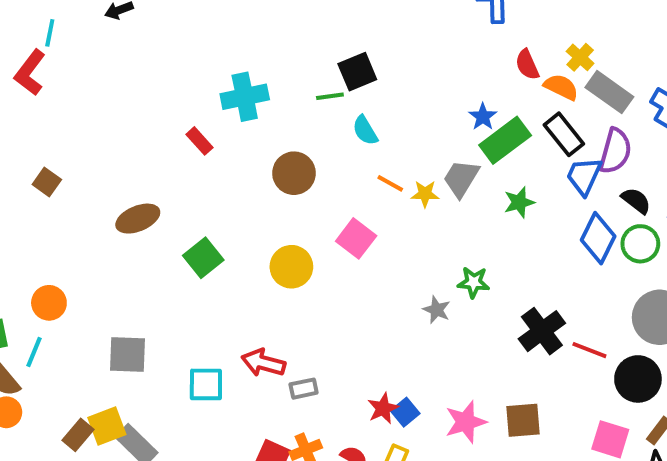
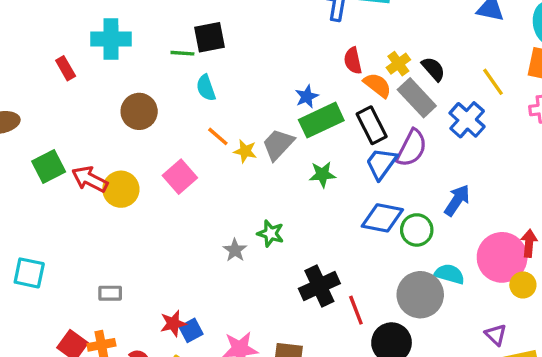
black semicircle: (636, 201) -> (433, 69), moved
blue diamond: (598, 238) -> (382, 218), turned 63
red line: (589, 350) -> (356, 310), turned 36
red arrow: (263, 363) -> (90, 179), moved

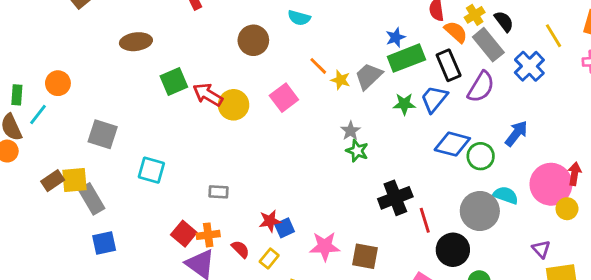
cyan semicircle: (206, 88) -> (299, 18), moved, turned -60
blue trapezoid: (381, 164) -> (434, 99), moved
gray star: (235, 250) -> (351, 131), moved

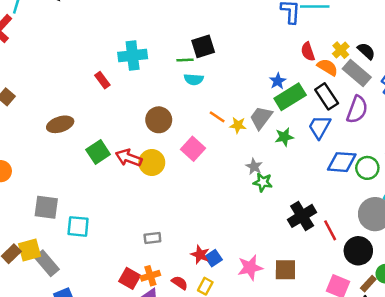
brown circle: (253, 40) -> (159, 120), moved
green star: (404, 104) -> (284, 137), moved
cyan square: (151, 170) -> (78, 226), moved
red star: (270, 221) -> (200, 255), turned -30

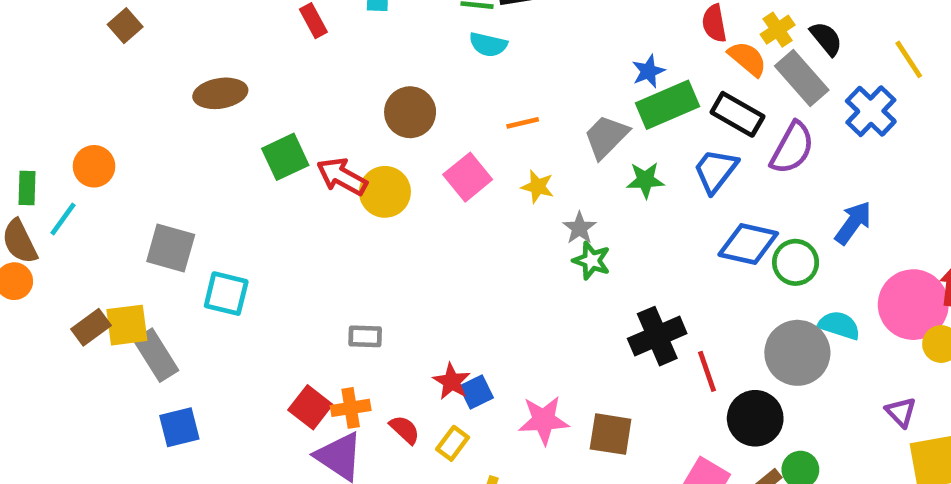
black rectangle: (327, 96) -> (737, 114), turned -35
orange line: (217, 117) -> (523, 123), turned -56
yellow star: (238, 125) -> (538, 187), moved

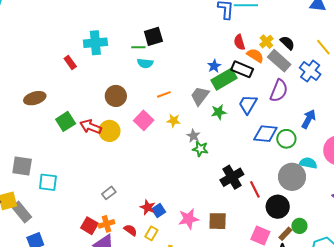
black rectangle: (737, 114) -> (242, 69), moved
gray rectangle: (365, 336) -> (109, 193), turned -32

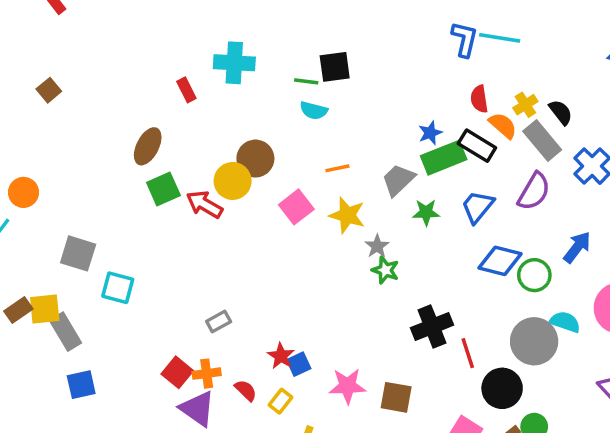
brown ellipse: (35, 98) -> (148, 146), moved, turned -55
yellow star: (174, 121) -> (347, 215), size x1.5
yellow circle: (109, 131) -> (233, 181), moved

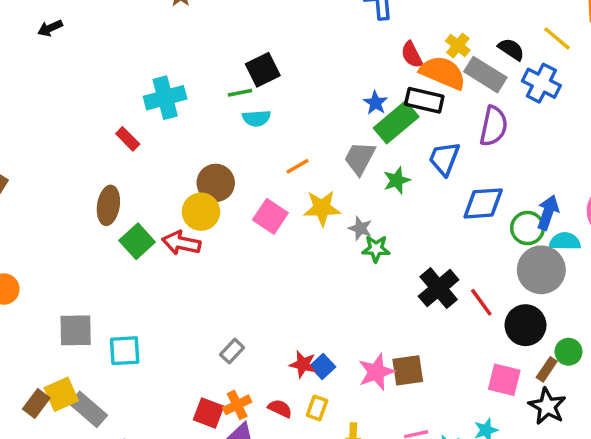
black semicircle: (561, 112) -> (511, 49), moved
orange semicircle: (503, 125) -> (443, 73), size x1.5
blue arrow: (577, 247) -> (548, 212), moved
green circle: (534, 275) -> (528, 228), moved
brown square: (396, 397) -> (408, 370), moved

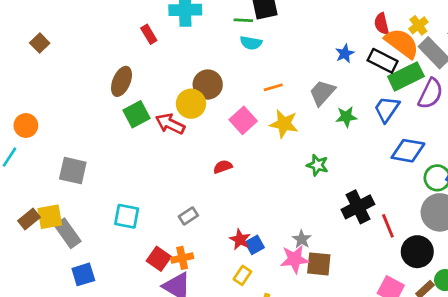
green rectangle: (396, 122) -> (406, 76), moved
gray star: (360, 228) -> (302, 239), moved
cyan square: (125, 351) -> (127, 216), moved
red semicircle: (280, 409) -> (223, 167), moved, turned -60

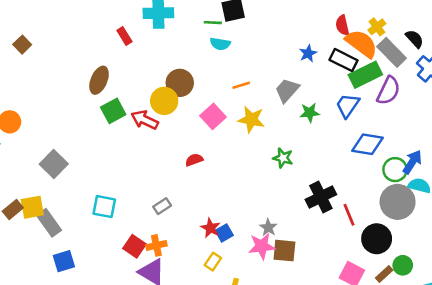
gray square: (73, 171) -> (54, 164), turned 32

